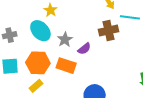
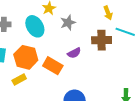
gray star: (65, 40) -> (68, 23), moved

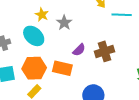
brown cross: (102, 40) -> (104, 51), moved

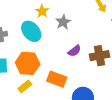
orange rectangle: (62, 68) -> (57, 79), moved

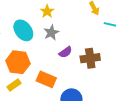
yellow star: (42, 11) -> (47, 11), moved
gray star: (63, 22) -> (51, 33), moved

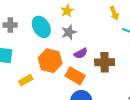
orange hexagon: (18, 62) -> (50, 61), moved
orange rectangle: (46, 79) -> (75, 76), moved

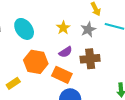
yellow star: (67, 11) -> (63, 28), moved
gray star: (69, 32) -> (88, 30), moved

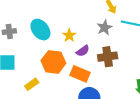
yellow star: (63, 28) -> (69, 35), moved

